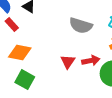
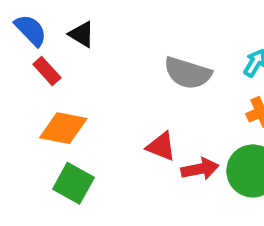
red arrow: (91, 61) -> (200, 169), moved
red triangle: (68, 62) -> (161, 146), turned -42

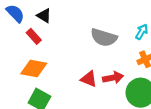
red rectangle: (47, 71) -> (34, 36), moved
red arrow: (200, 169) -> (113, 78), moved

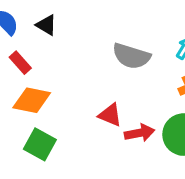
red rectangle: (34, 36) -> (20, 63), moved
red arrow: (113, 78) -> (140, 133), moved

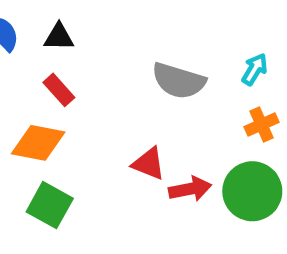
black triangle: (46, 25) -> (59, 37), turned -30
red rectangle: (20, 63) -> (59, 90), moved

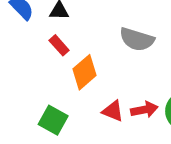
orange diamond: (38, 143) -> (85, 72), moved, turned -52
red triangle: (149, 164) -> (113, 111), moved

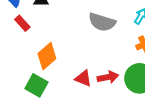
red rectangle: (59, 45) -> (22, 23), moved
orange diamond: (85, 72) -> (47, 56), moved

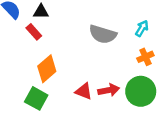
red rectangle: (22, 23) -> (34, 32), moved

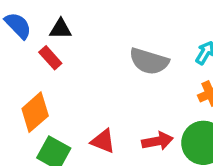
orange diamond: (47, 69) -> (35, 112), moved
red triangle: (84, 91) -> (103, 141), moved

